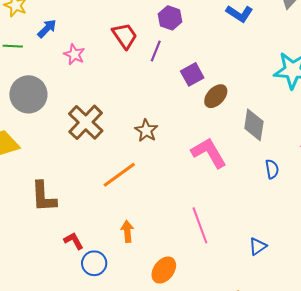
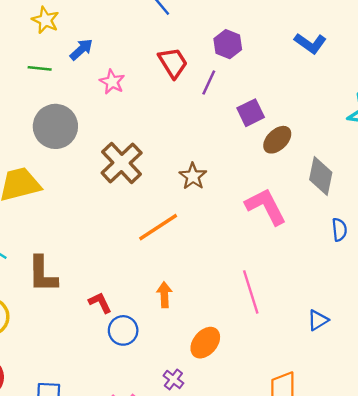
brown L-shape: (44, 197) -> (43, 274), moved

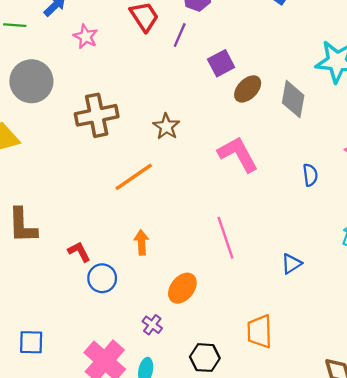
brown cross: (122, 163) -> (97, 115), turned 33
gray diamond: (321, 176) -> (293, 99), moved

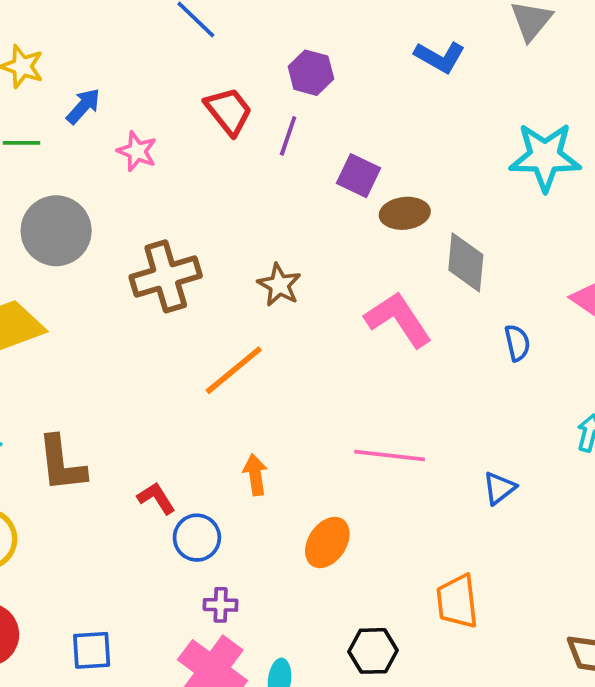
purple square: (221, 63) -> (358, 176), turned -32
brown ellipse: (248, 89) -> (405, 213), turned 44
gray diamond: (293, 99) -> (466, 262), moved
pink line: (225, 238) -> (390, 455), turned -60
purple cross: (152, 325) -> (221, 605), moved, turned -30

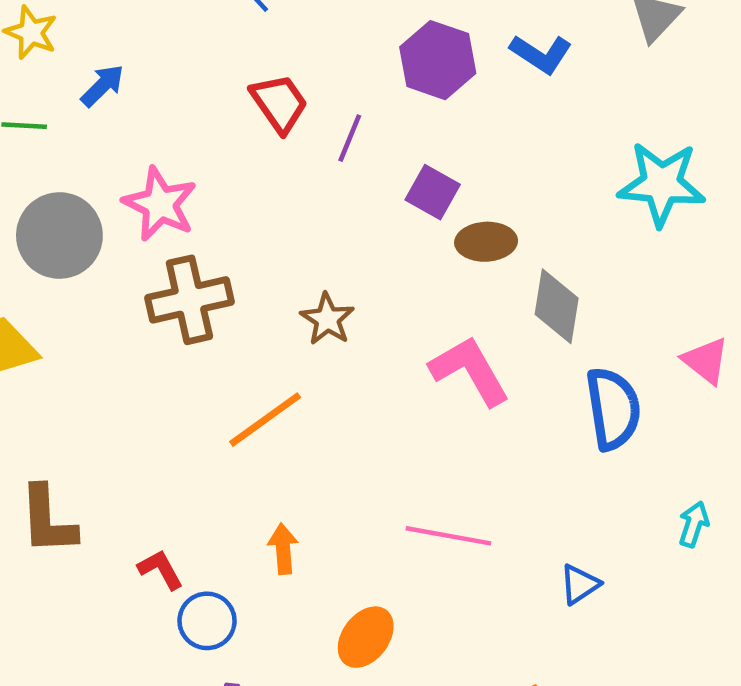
purple hexagon: (311, 73) -> (438, 60), moved, size x1.4
pink star: (137, 151) -> (160, 204), moved, size x1.5
blue semicircle: (517, 343) -> (613, 409), size x1.8

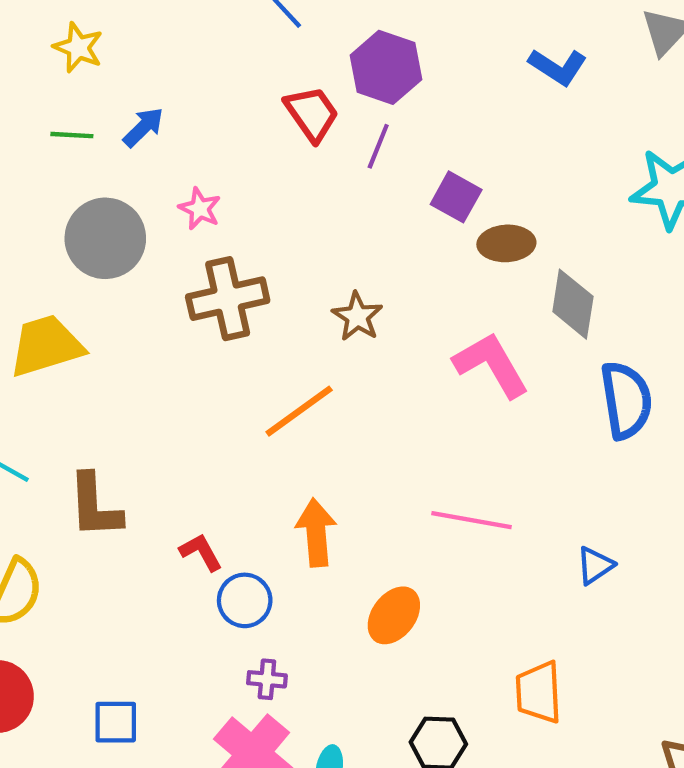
purple hexagon: (438, 60) -> (386, 67), moved
blue arrow: (102, 86) -> (143, 127), moved
pink star: (160, 204) -> (200, 209), size x0.6
orange arrow: (283, 549) -> (316, 533), size x1.4

